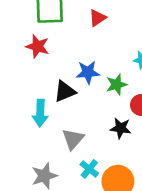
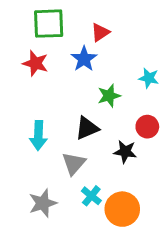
blue star: (88, 72) -> (84, 59), moved, turned -30
green star: (117, 85) -> (109, 96), moved
black triangle: (65, 91) -> (87, 128), moved

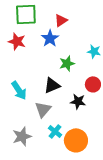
cyan arrow: (38, 135) -> (19, 90), turned -36

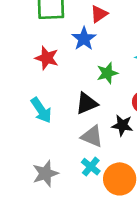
red star: (17, 41) -> (47, 58), moved
gray triangle: (43, 109) -> (92, 136), moved, turned -48

